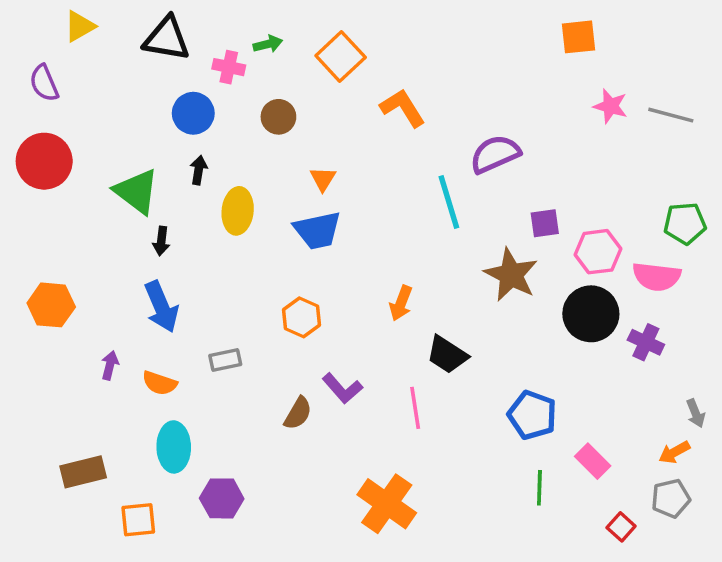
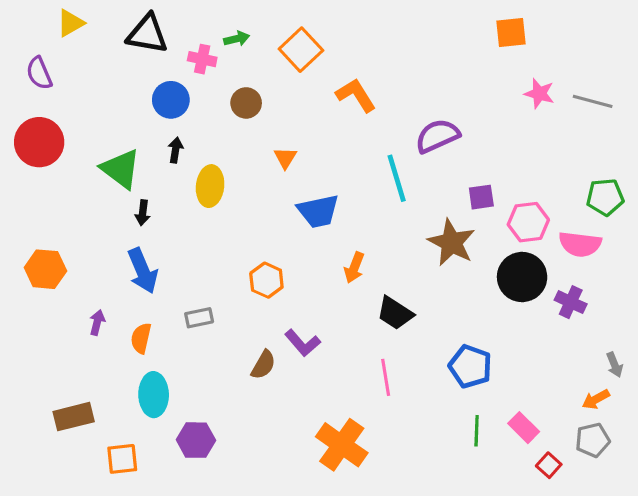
blue trapezoid: (318, 230) -> (318, 211), moved
orange semicircle: (160, 383) -> (141, 338), turned 84
pink line: (415, 408) -> (386, 377), moved
pink rectangle: (593, 461) -> (524, 428), moved

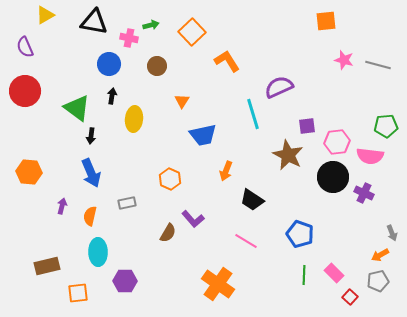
pink line: (386, 377) -> (246, 241), turned -50

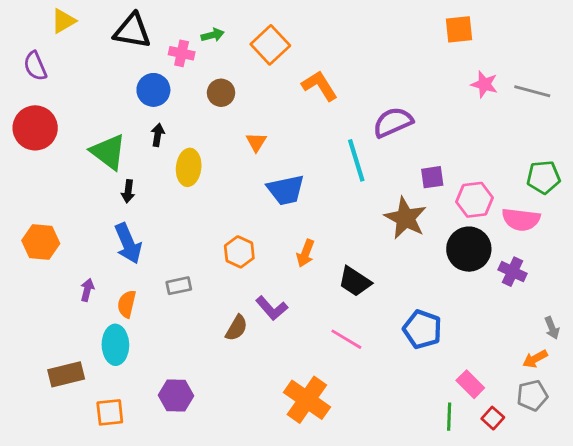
orange arrow: (226, 171) -> (306, 253), moved
cyan ellipse: (98, 252) -> (115, 345), moved
green line: (304, 275) -> (449, 417), moved

